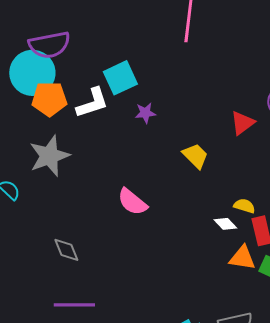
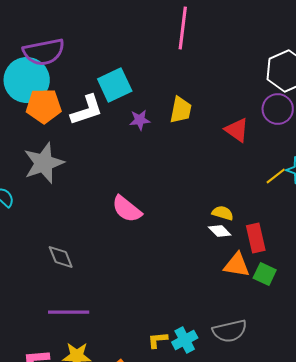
red triangle: (242, 123) -> (237, 130), turned -48
yellow trapezoid: (195, 156) -> (181, 110), moved, turned 56
yellow semicircle: (244, 206) -> (223, 213), moved

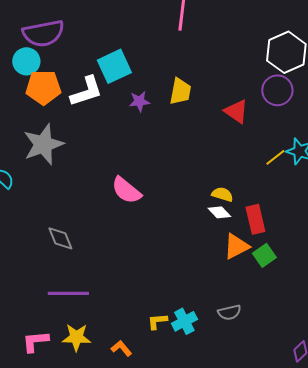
cyan circle: (27, 80) -> (26, 61), size x0.6
orange triangle: (237, 265) -> (236, 246), turned -36
green square: (265, 274) -> (264, 255), turned 30
gray semicircle: (230, 331) -> (229, 312), size x0.7

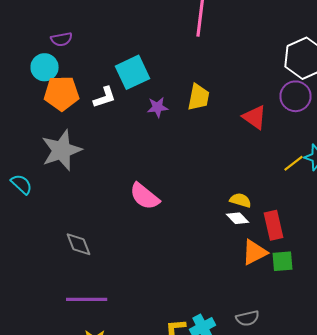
purple semicircle: (43, 33) -> (62, 39), size x0.5
white L-shape: (86, 91) -> (104, 97), size x0.7
green square: (264, 255) -> (282, 261), turned 30

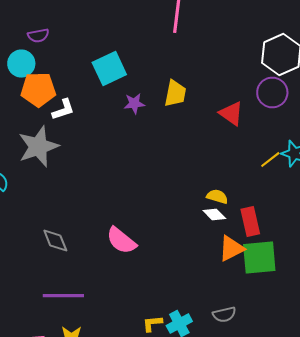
white L-shape: (104, 97) -> (63, 110), moved
pink semicircle: (144, 196) -> (121, 240), moved
green square: (282, 261) -> (259, 258), size x1.6

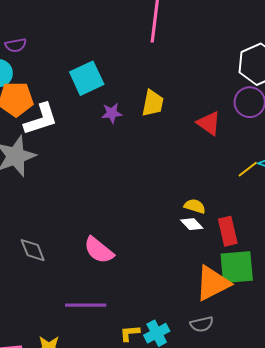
white L-shape: (63, 110) -> (41, 119), size x1.5
orange triangle: (231, 248) -> (213, 283), moved, size x1.4
purple line: (63, 296) -> (86, 305), moved

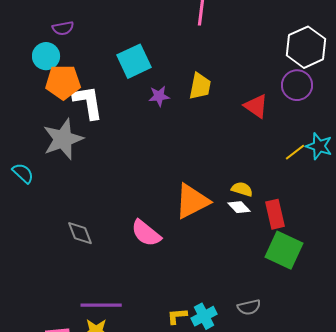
white L-shape: (41, 119) -> (88, 102), turned -81
green square: (237, 267) -> (284, 250), turned 30
orange triangle: (213, 283) -> (192, 201), moved
purple line: (86, 305) -> (101, 305), moved

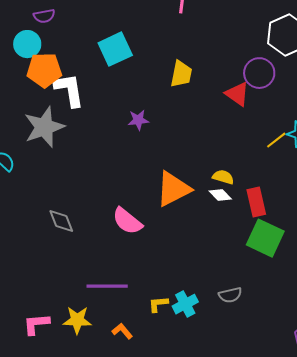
purple circle: (297, 85) -> (259, 73), moved
purple star: (159, 96) -> (138, 120), moved
purple line: (101, 305) -> (107, 286), moved

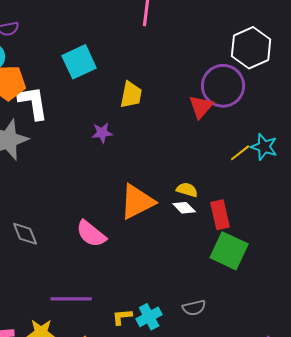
purple circle: (259, 73) -> (223, 86), size x1.4
yellow trapezoid: (181, 74) -> (131, 95), moved
red triangle: (237, 94) -> (201, 107), turned 36

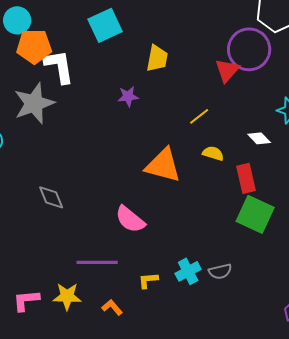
yellow line: (240, 153) -> (199, 116), moved
orange triangle: (137, 202) -> (163, 165), turned 42
white diamond: (184, 208) -> (259, 138), moved
pink semicircle: (91, 234) -> (130, 219), moved
cyan cross: (149, 317) -> (188, 271), moved

